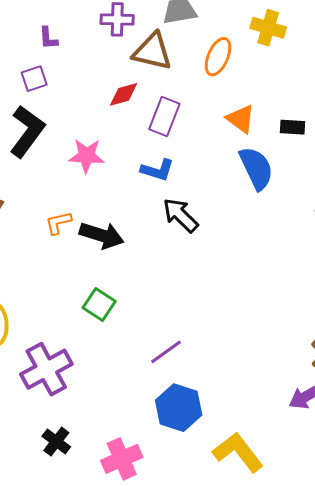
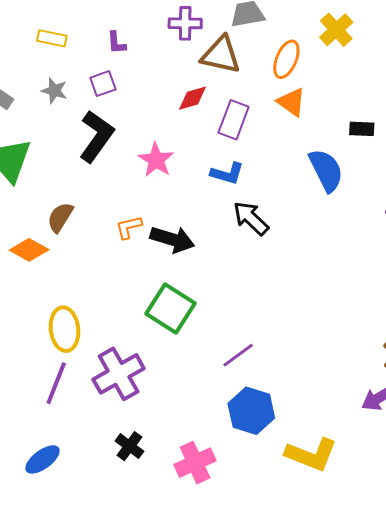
yellow cross: (268, 28) -> (336, 30), turned 32
orange triangle: (241, 119) -> (291, 102), moved
pink star: (86, 156) -> (156, 160), turned 30
green square: (99, 304) -> (171, 309), size x1.5
yellow L-shape: (238, 452) -> (311, 455), turned 150

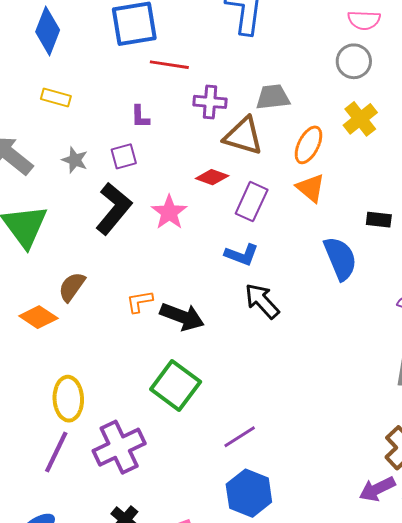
yellow rectangle: (52, 38) -> (56, 97), moved
red diamond: (192, 98) -> (212, 177), turned 32
pink star: (156, 160) -> (169, 212), moved

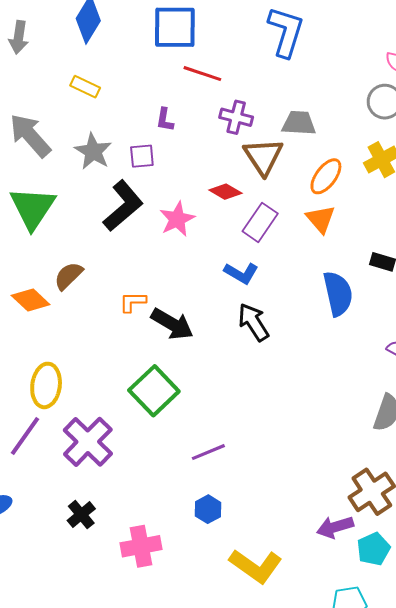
brown triangle: (243, 136) -> (263, 156), turned 30
gray star: (75, 160) -> (93, 151), size x1.4
purple cross: (119, 447) -> (88, 442), turned -30
blue hexagon: (249, 493) -> (208, 509), size x0.6

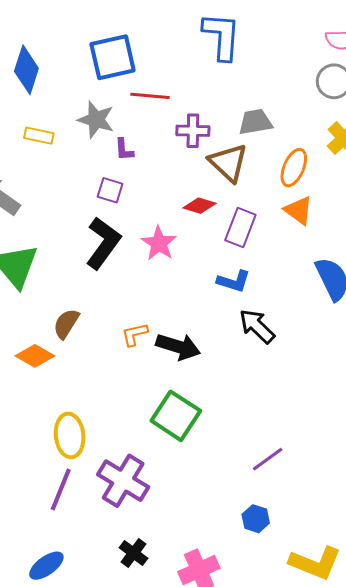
gray star: (93, 151) -> (96, 120), moved
purple square: (142, 156) -> (110, 190), turned 36
purple line: (208, 452) -> (268, 459), moved

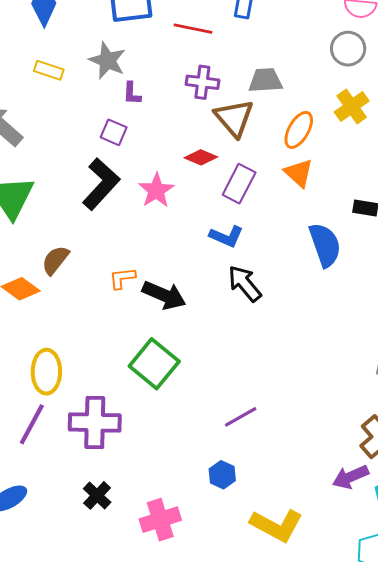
red line: (150, 96) -> (193, 29), moved
purple cross: (123, 481) -> (95, 422), turned -36

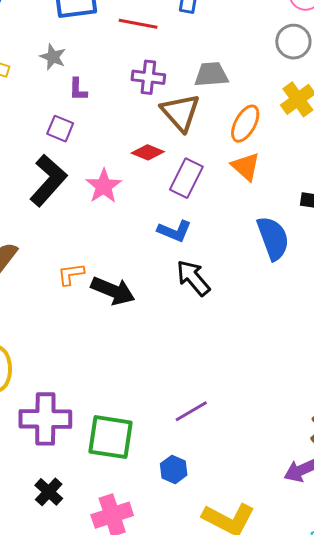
gray star: (107, 61) -> (53, 57), size x0.7
green square: (154, 364) -> (111, 437), moved, turned -30

